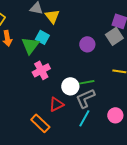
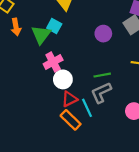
white circle: (70, 86) -> (63, 79), moved
cyan line: (84, 118) -> (87, 108), moved, turned -54
orange rectangle: (40, 123) -> (71, 120), moved

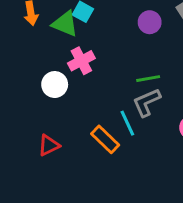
green triangle: (41, 35) -> (65, 24), turned -45
white circle: (63, 79) -> (55, 85), moved
red triangle: (69, 99) -> (49, 145), moved

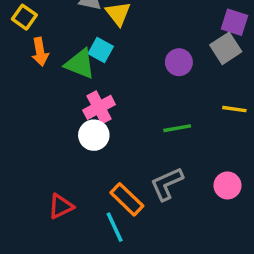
white circle: (55, 85) -> (94, 135), moved
gray L-shape: (147, 102) -> (167, 184), moved
cyan line: (127, 123) -> (115, 227), moved

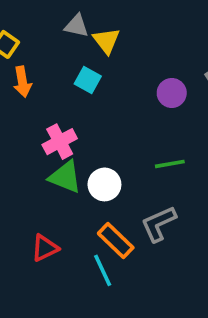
green triangle: (80, 64) -> (65, 177), moved
pink cross: (99, 107) -> (60, 142), moved
white circle: (94, 135) -> (104, 184), moved

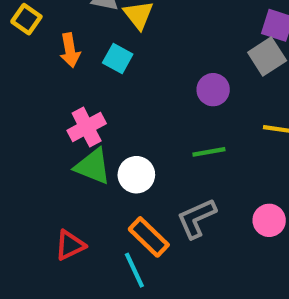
orange arrow: (22, 82) -> (70, 50), moved
purple circle: (172, 93) -> (213, 90), moved

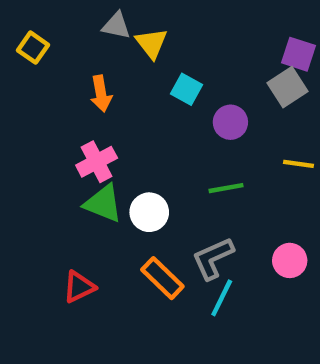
orange arrow: (70, 50) -> (101, 94), moved
cyan square: (118, 59) -> (187, 89), moved
cyan line: (134, 270) -> (222, 298), moved, turned 51

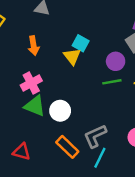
yellow triangle: (151, 43) -> (72, 57), moved
purple circle: (230, 122) -> (116, 61), moved
green line: (226, 188) -> (112, 82), moved
red triangle: (79, 287) -> (22, 152), turned 42

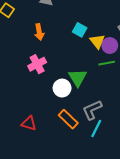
yellow triangle: (72, 57) -> (97, 41), moved
green triangle: (35, 106) -> (78, 78), moved, turned 36

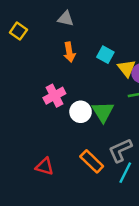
orange arrow: (39, 32) -> (69, 52), moved
white circle: (62, 88) -> (81, 112), moved

